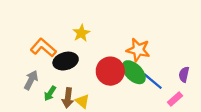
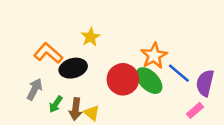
orange star: (138, 50) -> (154, 56), turned 30
purple semicircle: (184, 74) -> (205, 83), size x1.5
blue line: (153, 81) -> (179, 73), moved

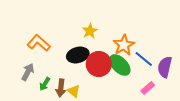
yellow star: (91, 37) -> (90, 31), moved
black ellipse: (73, 68) -> (78, 55), moved
pink rectangle: (195, 110) -> (148, 88), moved

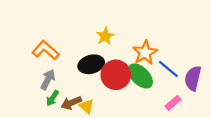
gray arrow: (28, 72) -> (48, 79), moved
brown arrow: (61, 88) -> (71, 103), turned 60

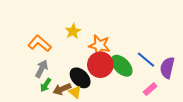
yellow star: (105, 36) -> (73, 31), moved
orange star: (145, 53) -> (99, 45), moved, turned -30
black ellipse: (91, 64) -> (80, 78), moved, turned 60

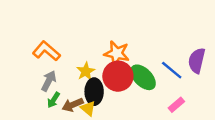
yellow star: (73, 31) -> (86, 71), moved
purple semicircle: (167, 68) -> (197, 61), moved
black ellipse: (80, 78) -> (94, 92), turned 45

